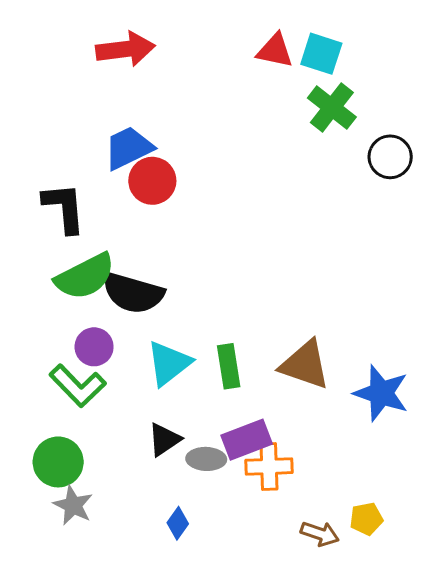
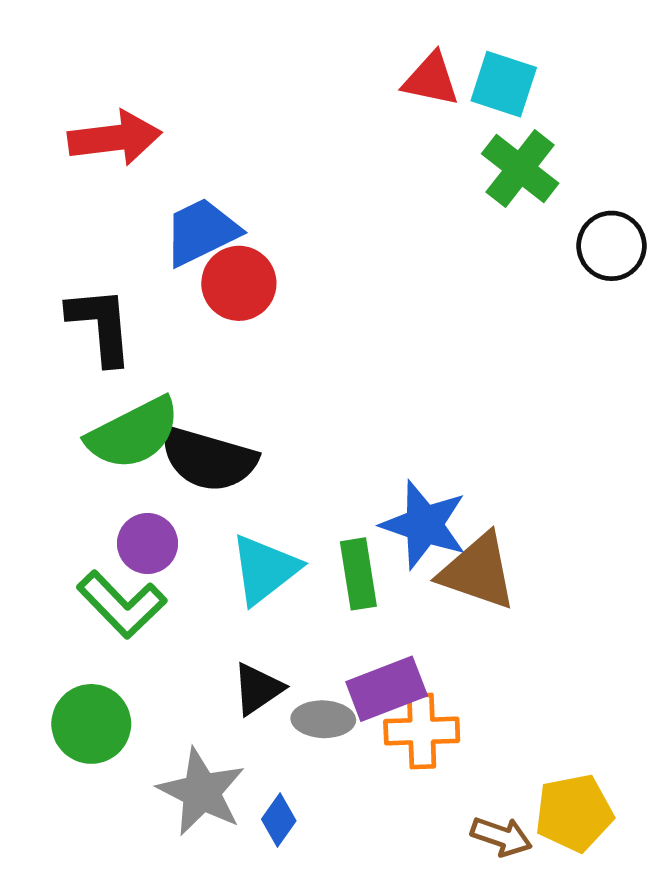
red arrow: (125, 49) -> (115, 138), moved
blue star: (381, 393) -> (424, 525), moved
gray star: (73, 505) -> (201, 792), moved, size x1.4
yellow pentagon: (366, 519) -> (574, 813), size x1.5

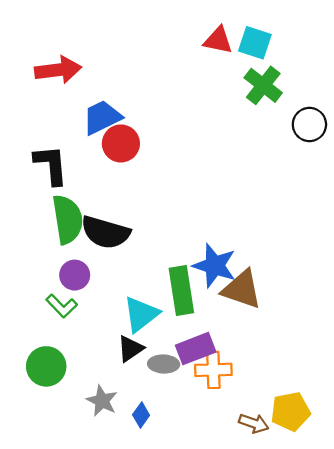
green semicircle: (133, 433) -> (68, 219), turned -72
cyan triangle: (265, 569) -> (141, 314), moved
green rectangle: (358, 574) -> (181, 290), size x1.4
green L-shape: (122, 604) -> (62, 306), size x0.7
gray star: (201, 792) -> (102, 401), size x0.7

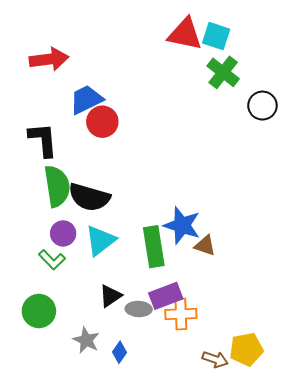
red triangle: (218, 40) -> (185, 34), size x1.4
brown triangle: (242, 289) -> (205, 246), size x0.6
cyan triangle: (141, 314) -> (100, 241), moved

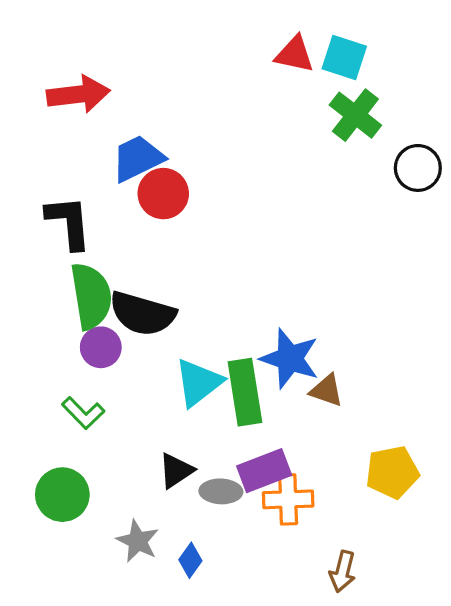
red triangle: (185, 34) -> (295, 54), size x0.7
purple circle: (63, 233) -> (101, 347), moved
cyan triangle: (100, 241) -> (198, 383), moved
yellow pentagon: (246, 349) -> (392, 472), moved
brown arrow: (215, 359) -> (343, 571), turned 85

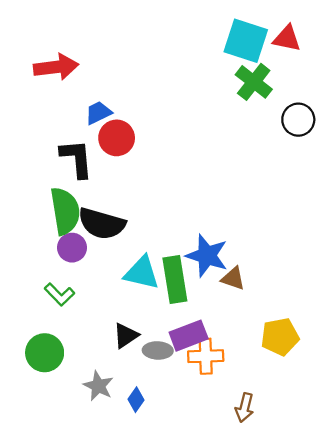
red triangle: (295, 54) -> (287, 38), moved
cyan square: (344, 57) -> (246, 41), size x1.4
blue trapezoid: (138, 158) -> (98, 113), size x0.7
black L-shape: (69, 222) -> (77, 158), moved
cyan triangle: (198, 383) -> (142, 273), turned 51

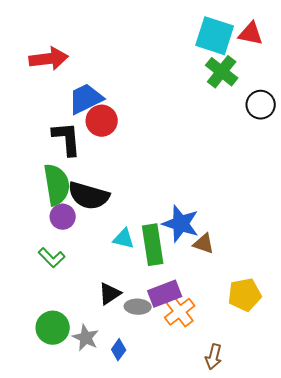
blue trapezoid: (98, 113) -> (86, 99), size x1.5
cyan triangle: (142, 273) -> (124, 239), size x0.7
green circle: (45, 353) -> (53, 328), moved
orange cross: (206, 356) -> (180, 312), turned -36

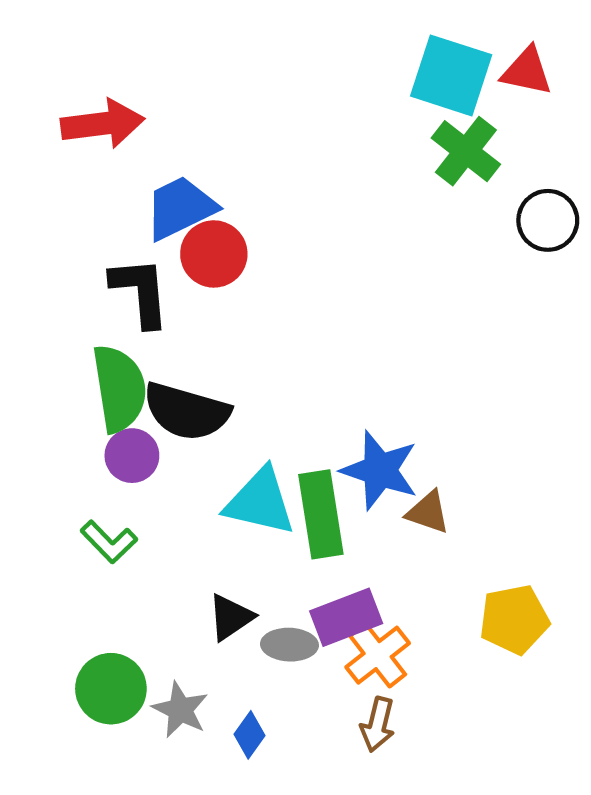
cyan triangle: (124, 239) -> (260, 502), size x1.6
brown arrow: (214, 357) -> (378, 724), moved

